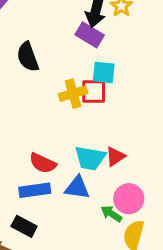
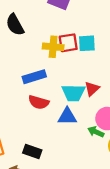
cyan square: (104, 72) -> (87, 43), moved
yellow cross: (73, 94) -> (53, 47), turned 30
blue rectangle: (35, 190) -> (34, 77), moved

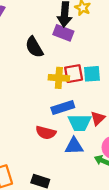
black semicircle: (15, 25) -> (34, 47), moved
blue rectangle: (34, 77) -> (63, 108), moved

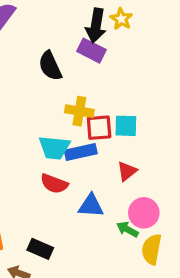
red square: (74, 74) -> (99, 128), moved
cyan square: (92, 74) -> (126, 126), moved
cyan trapezoid: (80, 123) -> (54, 148), moved

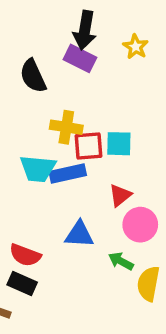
yellow star: (121, 19) -> (136, 47), moved
red semicircle: (54, 184) -> (25, 255), moved
pink circle: (144, 213) -> (140, 225), moved

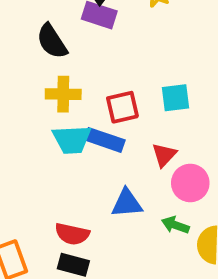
yellow cross: (66, 127) -> (63, 94), moved
cyan square: (119, 144) -> (176, 98), moved
blue rectangle: (68, 173) -> (105, 140), turned 40

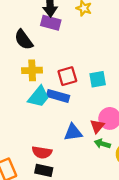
cyan square: (176, 98) -> (98, 79), moved
cyan trapezoid: (72, 139) -> (39, 97), turned -45
red triangle: (164, 155) -> (97, 126), moved

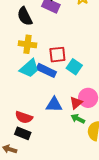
cyan square: (98, 79) -> (74, 67), moved, turned 35

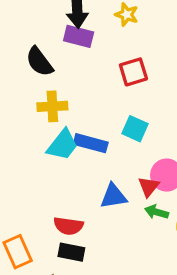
red square: (57, 55) -> (133, 72), moved

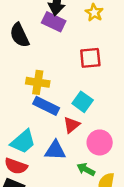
yellow cross: (52, 106) -> (38, 82), moved
cyan trapezoid: (63, 145) -> (23, 142), moved
red triangle: (149, 187) -> (72, 125), moved

